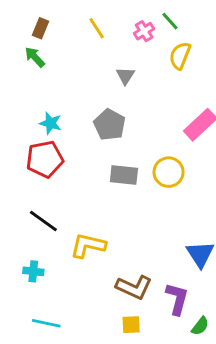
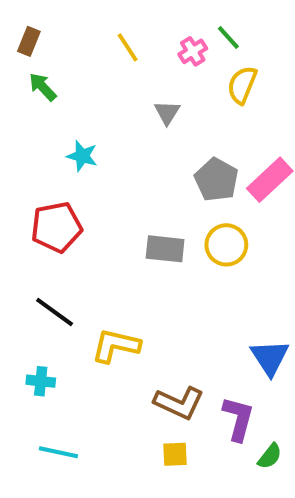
brown rectangle: (40, 28) -> (29, 41), moved
cyan star: (51, 123) -> (82, 156), moved
gray pentagon: (110, 125) -> (216, 180), moved

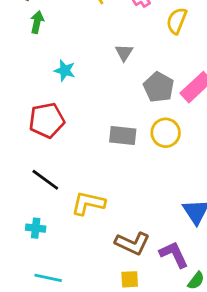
green arrow: (43, 87) -> (37, 22), turned 55
gray triangle: (167, 113) -> (124, 53), moved
purple L-shape: (238, 419) -> (174, 254), turned -40

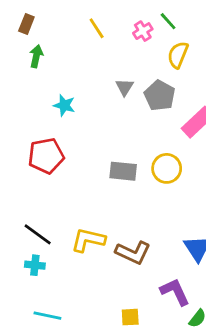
gray pentagon: (159, 87) -> (160, 96), moved
black line: (45, 180) -> (38, 234), moved
brown L-shape: (132, 243) -> (133, 253), moved

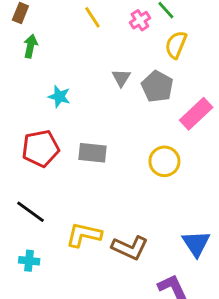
gray rectangle: (123, 171) -> (92, 153), moved
black line: (38, 234) -> (31, 212), moved

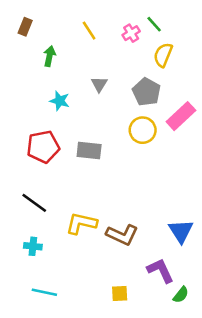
green arrow: (31, 46) -> (49, 56), moved
gray triangle: (121, 78) -> (99, 84), moved
yellow circle: (164, 161) -> (143, 130), moved

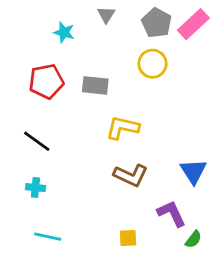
pink rectangle: (181, 116) -> (193, 24), moved
yellow L-shape: (81, 223) -> (123, 128), moved

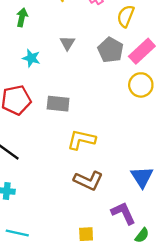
yellow circle: (153, 64) -> (141, 85), moved

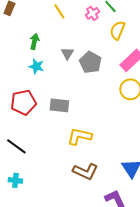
green arrow: (22, 17) -> (34, 41), moved
gray pentagon: (111, 50) -> (90, 62), moved

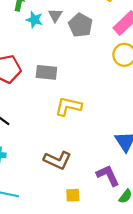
cyan star: (36, 66) -> (34, 20), moved
brown L-shape: (85, 171) -> (57, 160), moved

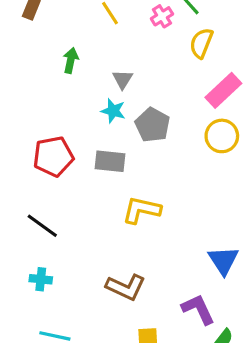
cyan star: (34, 20) -> (113, 111), moved
gray pentagon: (80, 25) -> (153, 125), moved

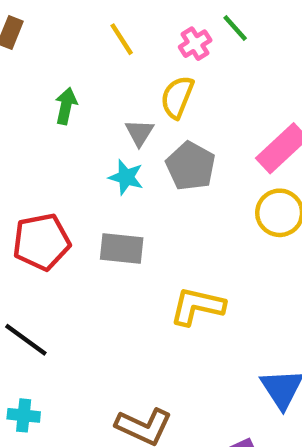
yellow semicircle: (201, 43) -> (177, 97), moved
gray pentagon: (153, 125) -> (191, 166), moved
yellow L-shape: (142, 210) -> (197, 306), moved

